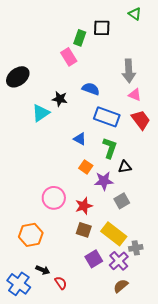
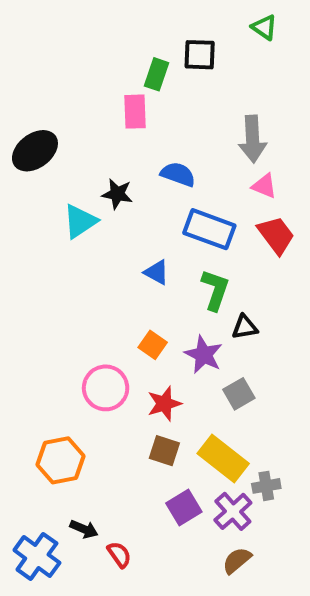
pink rectangle: (69, 57) -> (135, 112), turned 30
orange square: (86, 167) -> (153, 345), moved
purple star: (104, 181) -> (204, 355), turned 30

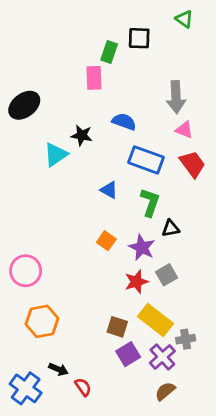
pink circle: (106, 388) -> (26, 271), moved
red star: (164, 404) -> (136, 282), moved
brown square: (164, 451) -> (117, 327), moved

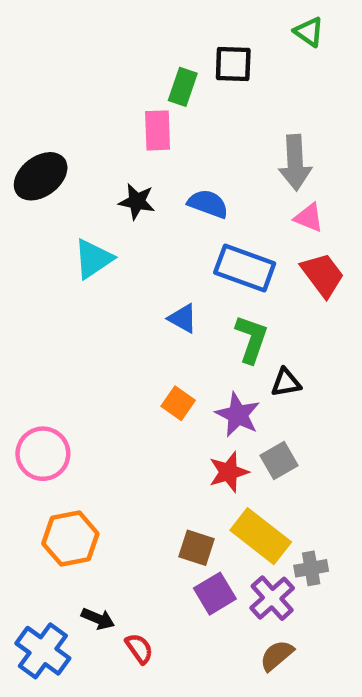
black star: (82, 135) -> (137, 202), moved

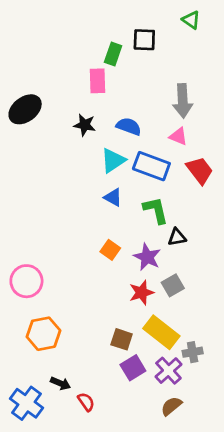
pink triangle: (309, 218) -> (178, 136), moved
cyan triangle: (93, 259) -> (113, 160), moved
green L-shape: (252, 339) -> (156, 210), turned -32

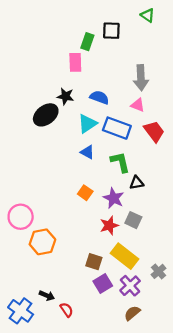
black ellipse: (25, 109) -> (46, 115), moved
gray square: (173, 285) -> (133, 220), turned -35
orange hexagon: (44, 334) -> (42, 242), moved
gray cross: (193, 352) -> (158, 271), moved, turned -32

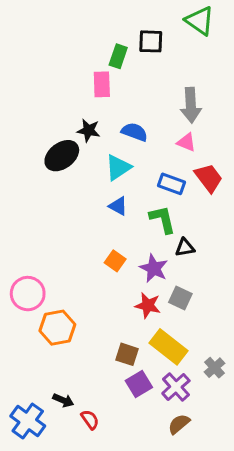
green triangle: (148, 15) -> (200, 21), size x1.5
blue rectangle: (117, 128) -> (172, 184), moved, size x0.7
red star: (109, 225) -> (148, 305), turned 30

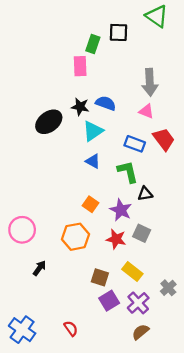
black star: (88, 130) -> (80, 107), moved
orange hexagon: (57, 328) -> (75, 237), moved
yellow rectangle: (169, 347) -> (132, 272), size x0.7
black arrow: (63, 400) -> (39, 268), moved, turned -77

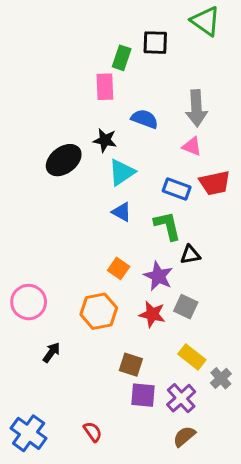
blue semicircle: (106, 103) -> (145, 119), moved
red trapezoid: (164, 139) -> (215, 183), turned 115
yellow rectangle: (132, 272) -> (192, 357), moved
purple square: (109, 301) -> (143, 395), turned 36

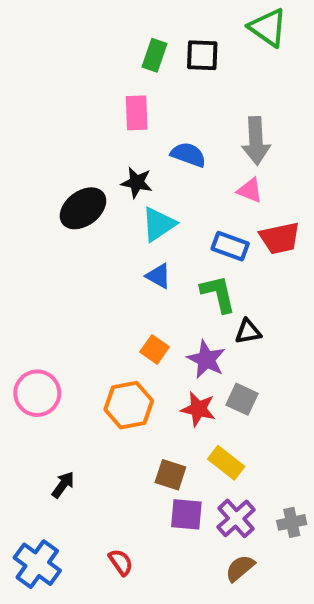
green rectangle: (122, 58) -> (155, 55), moved
black arrow: (51, 352) -> (63, 485), moved
yellow rectangle: (192, 357) -> (226, 463), moved
gray cross: (221, 378) -> (292, 522), moved, turned 30

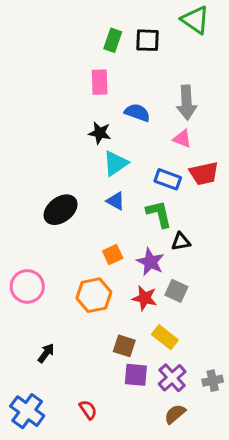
black ellipse: (83, 208) -> (61, 210), moved
orange square: (155, 349) -> (113, 255), turned 30

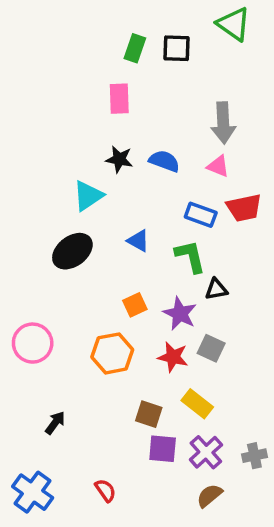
blue semicircle: (137, 113) -> (164, 161), moved
cyan triangle: (116, 163) -> (88, 196), moved

